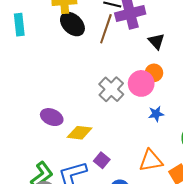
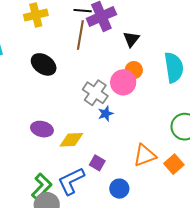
black ellipse: (72, 24) -> (44, 64), moved
black triangle: (156, 41) -> (131, 39), turned 30
blue star: (156, 114) -> (106, 114), moved

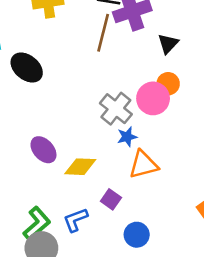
black ellipse: (44, 64) -> (27, 67), moved
purple ellipse: (42, 129) -> (43, 150), turned 30
orange triangle: (145, 155) -> (143, 165), moved
blue L-shape: (71, 181) -> (75, 220), size x0.7

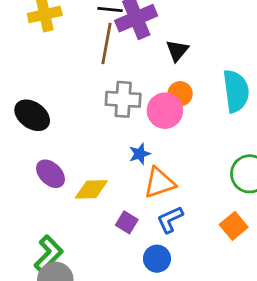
black ellipse: (27, 67) -> (32, 115), moved
gray cross: (116, 109) -> (123, 99), moved, turned -32
blue L-shape: (75, 220) -> (170, 220), moved

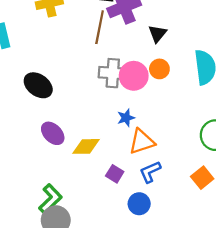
pink circle: (165, 111) -> (134, 76), moved

